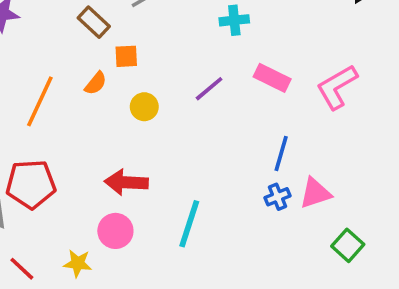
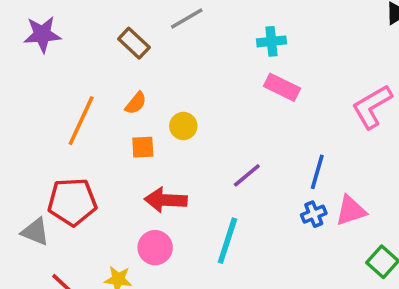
orange square: (126, 56) -> (143, 147), moved
pink rectangle: (272, 78) -> (282, 87), moved
purple line: (209, 89) -> (247, 175), moved

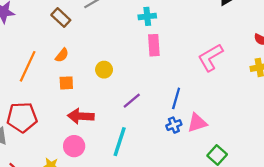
pink rectangle: (282, 87) -> (154, 45), turned 60
yellow circle: (183, 126) -> (104, 70), moved

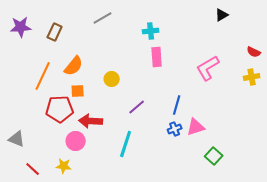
brown rectangle: (61, 18) -> (55, 32), moved, turned 72
orange semicircle: (62, 55) -> (74, 66), size x1.5
red pentagon: (22, 117) -> (60, 109), moved
pink circle: (74, 146) -> (76, 141), moved

